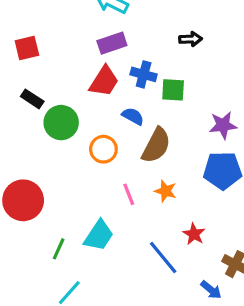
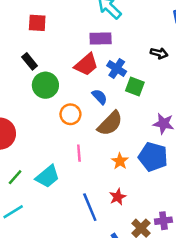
orange star: (166, 191) -> (120, 161), moved

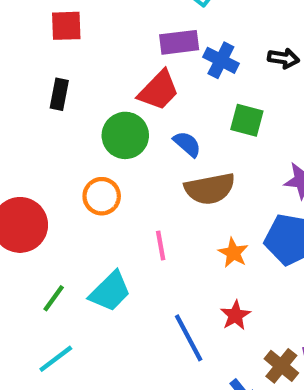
black rectangle: (30, 61) -> (59, 94), turned 56
blue cross: (117, 68) -> (221, 60), moved
green circle: (45, 85) -> (125, 135), moved
orange circle: (70, 114) -> (102, 196), moved
brown semicircle: (110, 123) -> (210, 189), turned 40

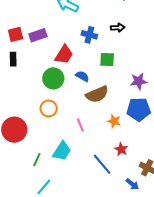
purple rectangle: (179, 42) -> (38, 35), moved
black rectangle: (59, 94) -> (13, 59), moved

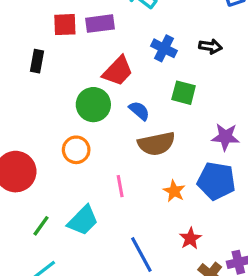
red square: (16, 34) -> (65, 25), moved
purple rectangle: (38, 35) -> (100, 24), moved
red star: (121, 149) -> (190, 238), moved

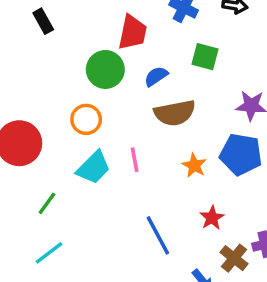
black rectangle: (37, 61) -> (43, 21), turned -40
red trapezoid: (118, 71) -> (132, 32), turned -32
blue semicircle: (139, 111) -> (156, 76), turned -75
cyan trapezoid: (83, 220) -> (93, 168), moved

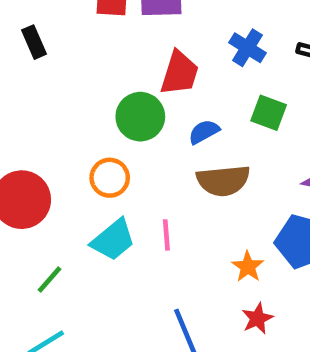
black rectangle: (43, 21) -> (34, 42), moved
orange star: (194, 165) -> (248, 267), moved

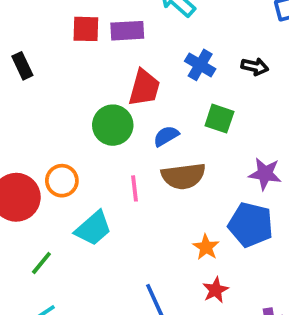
orange circle: (110, 178) -> (62, 181), moved
pink line: (166, 235) -> (135, 188), moved

